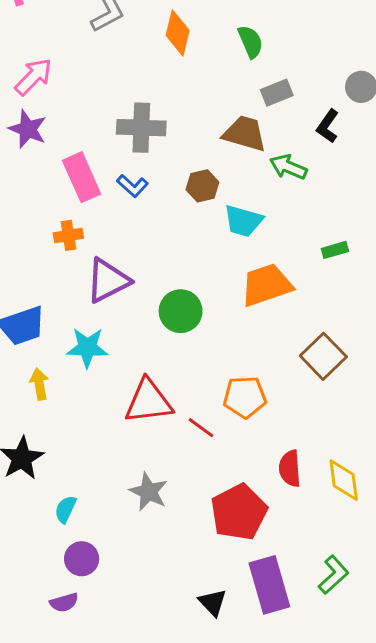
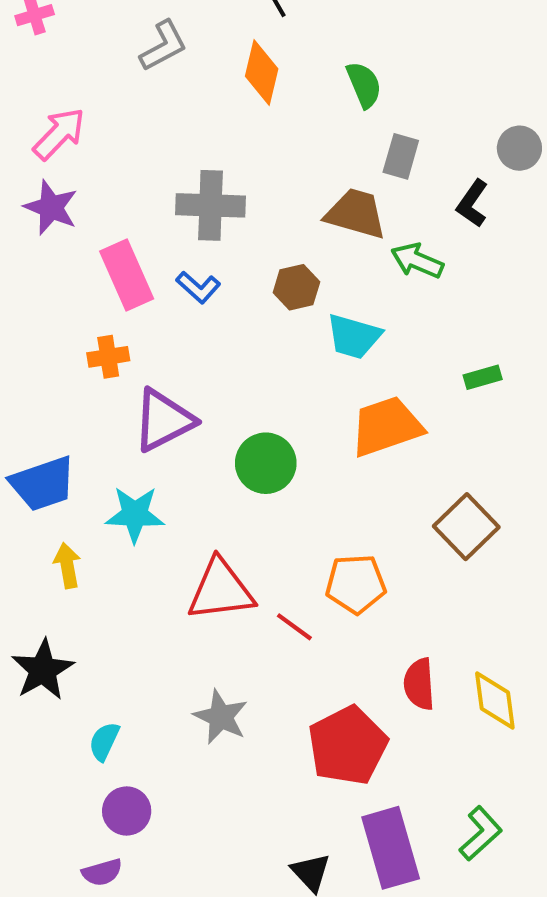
gray rectangle: (277, 93) -> (401, 156), turned -52

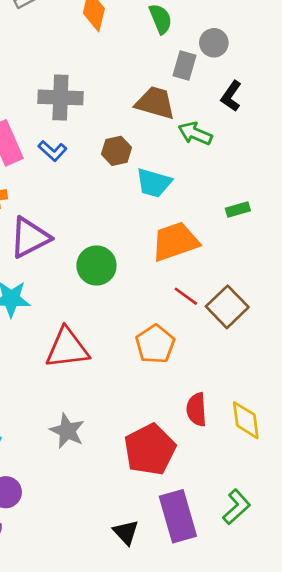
gray circle: (519, 148) -> (214, 43), moved
orange pentagon: (356, 584) -> (155, 344), turned -30
red line: (294, 627) -> (186, 296), moved

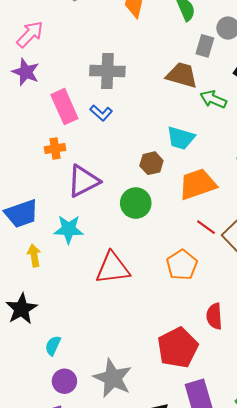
brown hexagon: (116, 151) -> (151, 163), moved
gray star: (67, 431) -> (113, 378), moved, size x1.4

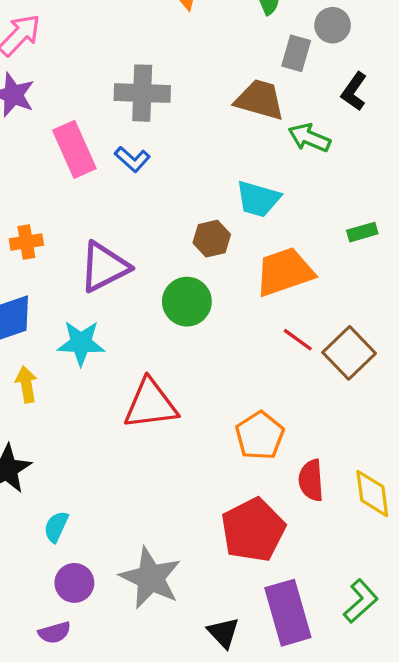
orange cross: (55, 149) -> (26, 242), moved
orange pentagon: (182, 265) -> (260, 436), moved

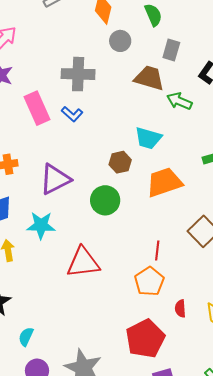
gray circle: (333, 25) -> (120, 41), moved
red line: (298, 340) -> (157, 250), moved, turned 60
red semicircle: (311, 480) -> (180, 309), size x0.7

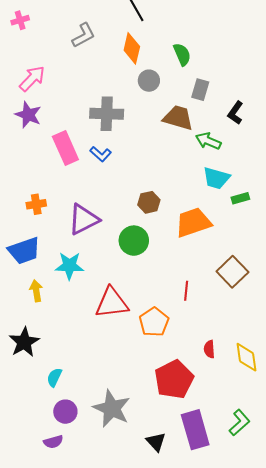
cyan trapezoid: (148, 138) -> (216, 178), moved
orange pentagon: (149, 281) -> (154, 322), moved

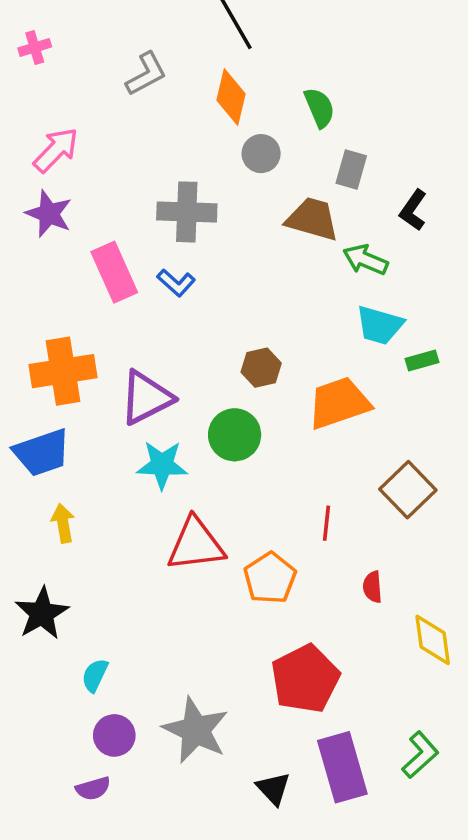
orange cross: (36, 204) -> (63, 371), size x1.8
cyan star: (69, 266) -> (162, 465), moved
red semicircle: (209, 349) -> (372, 587), moved

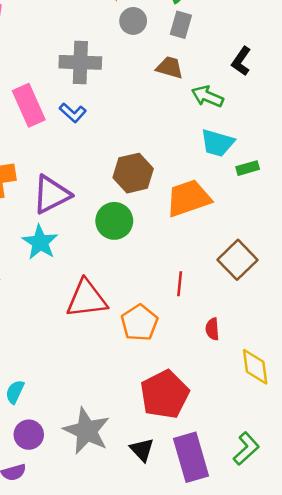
gray rectangle: (351, 170) -> (181, 25), moved
brown trapezoid: (312, 219) -> (170, 67), size x0.7
brown hexagon: (261, 368) -> (133, 173), size x1.4
cyan star: (162, 465) -> (40, 242), moved, turned 30
black triangle: (273, 788) -> (142, 450), moved

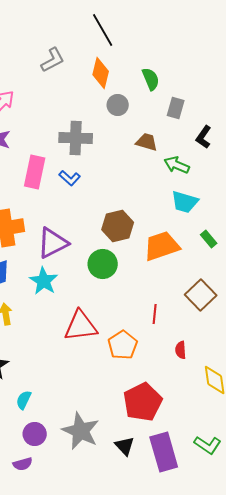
gray rectangle: (181, 25) -> (176, 108), moved
pink rectangle: (29, 105) -> (35, 172), turned 36
green rectangle: (248, 168) -> (209, 239), moved, turned 66
green L-shape: (246, 448) -> (208, 445), turned 76

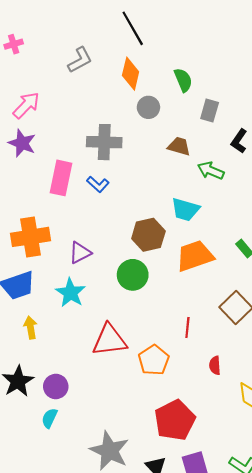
cyan trapezoid: (185, 202) -> (185, 210), moved
purple triangle: (53, 243) -> (80, 253), size x0.7
purple circle: (35, 434) -> (56, 387), moved

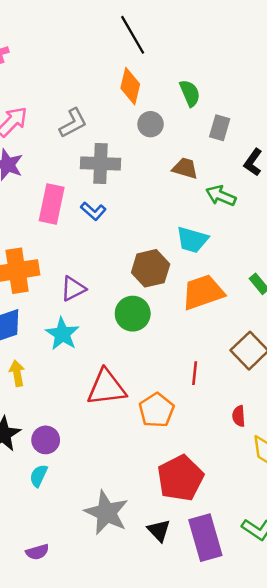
gray L-shape: (80, 60) -> (73, 123), moved
red semicircle: (215, 365) -> (239, 416), moved

